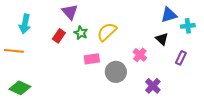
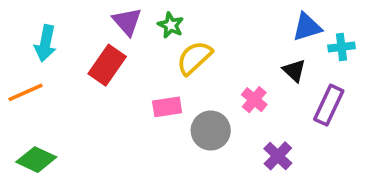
green star: (81, 33) -> (171, 25), moved
red rectangle: (59, 36) -> (107, 65), size x1.5
orange line: (14, 51) -> (25, 92), turned -30
purple rectangle: (181, 58) -> (329, 105), size x1.5

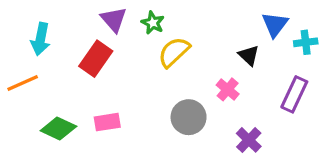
blue triangle: (307, 27) -> (275, 24), turned -36
black triangle: (294, 71) -> (249, 55), moved
pink rectangle: (167, 107) -> (107, 122), moved
green diamond: (36, 160) -> (58, 129), moved

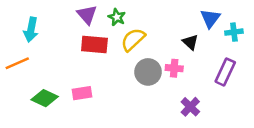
red rectangle: (96, 59) -> (94, 45), moved, turned 60
pink cross: (228, 89) -> (174, 68), turned -35
gray circle: (189, 117) -> (148, 72), moved

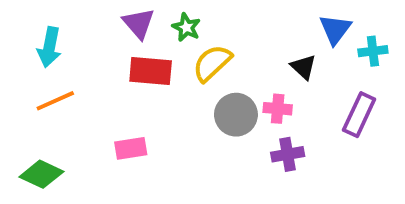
orange line: (17, 63) -> (55, 101), moved
green diamond: (45, 98) -> (41, 174), moved
purple cross: (190, 107) -> (288, 154), moved, turned 36

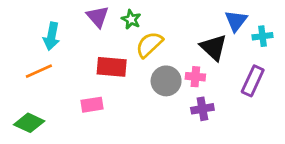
cyan arrow: (49, 47) -> (51, 36), moved
black triangle: (303, 67) -> (214, 47), size x1.5
red rectangle: (151, 71) -> (112, 67), moved

